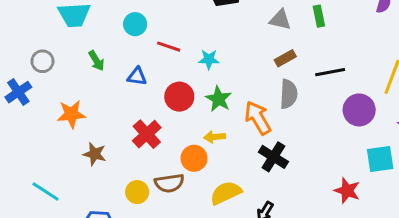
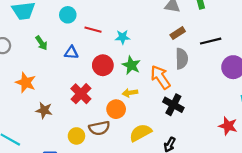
orange star: (71, 114) -> (26, 83), turned 30

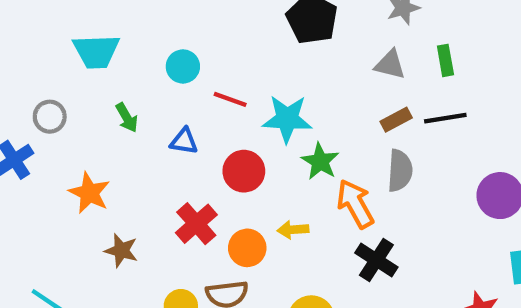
cyan star: (123, 37) -> (287, 119), size x1.6
black line: (211, 41) -> (445, 118), moved
green star: (131, 65) -> (320, 161), moved
orange circle: (116, 109) -> (247, 248), moved

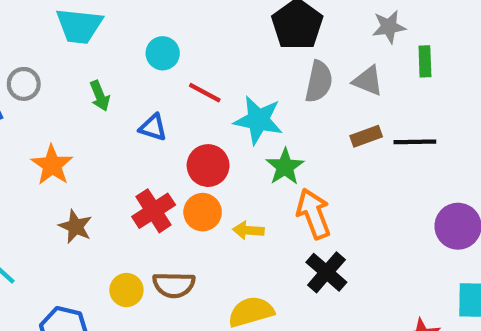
green rectangle: (445, 60) -> (425, 61), moved
gray semicircle: (400, 171) -> (319, 82), moved
orange circle: (247, 248) -> (203, 212), moved

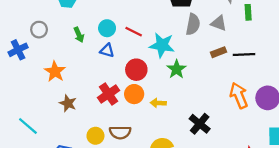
cyan circle: (163, 53) -> (107, 28), moved
orange arrow: (314, 214) -> (239, 95), moved

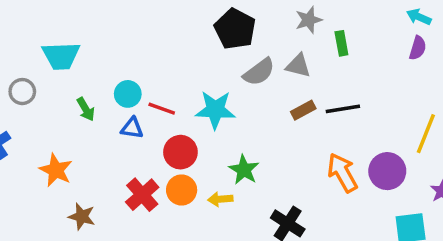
gray semicircle: (193, 24) -> (259, 72), turned 50
gray circle: (39, 30) -> (22, 92), moved
red line: (134, 32) -> (162, 109), moved
green star: (176, 69) -> (244, 170), moved

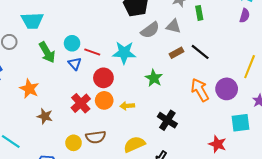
green arrow: (86, 109) -> (47, 52), size x1.5
black line: (343, 109) -> (200, 52), turned 48
blue triangle: (132, 128) -> (75, 64), turned 40
green star: (244, 170) -> (154, 78), moved

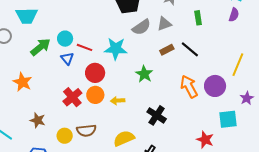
green rectangle: (199, 13) -> (198, 18), moved
gray triangle: (173, 26) -> (164, 24), turned -35
green arrow: (47, 52) -> (40, 47), turned -100
brown star: (45, 116) -> (38, 120), moved

